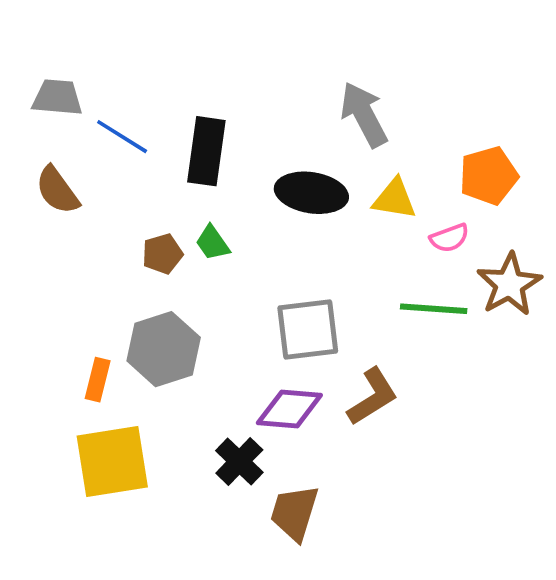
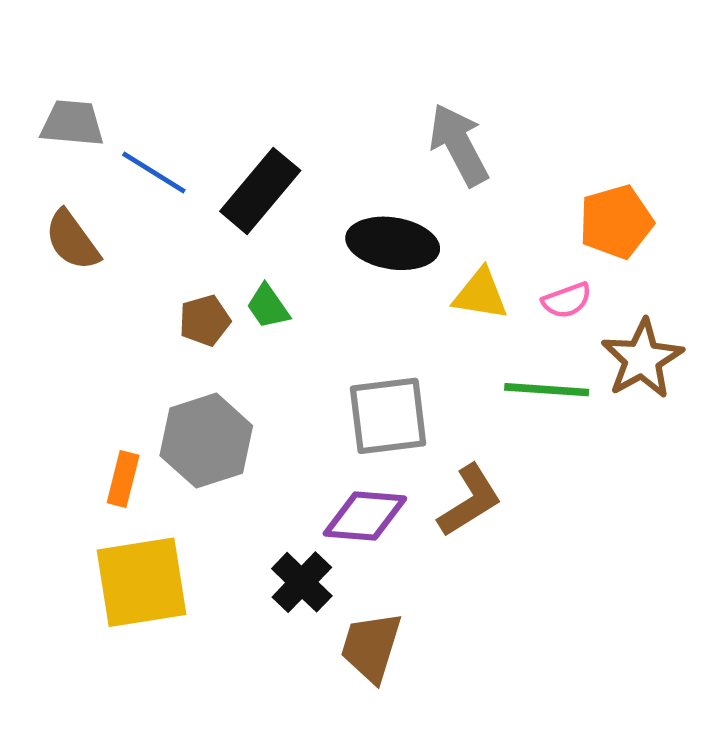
black rectangle: (206, 151) -> (260, 191), turned 32
yellow triangle: (394, 199) -> (480, 294), moved

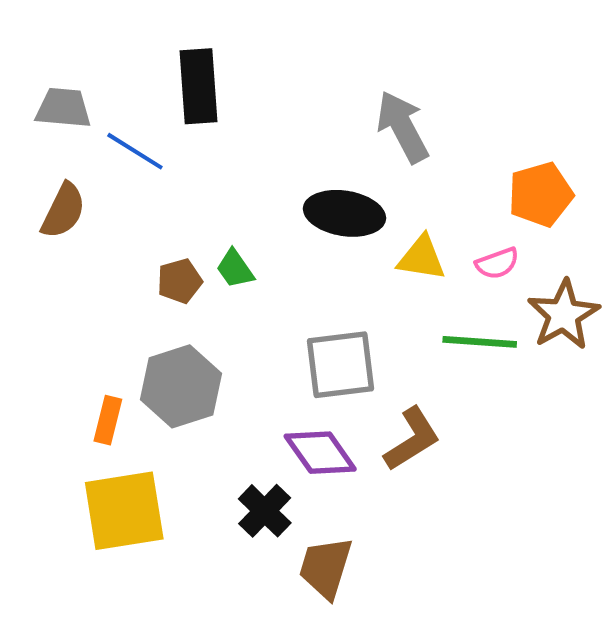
black rectangle: (260, 191) -> (198, 86), moved, turned -44
brown semicircle: (72, 240) -> (63, 211), turned -118
purple diamond: (365, 516) -> (320, 453), turned 50

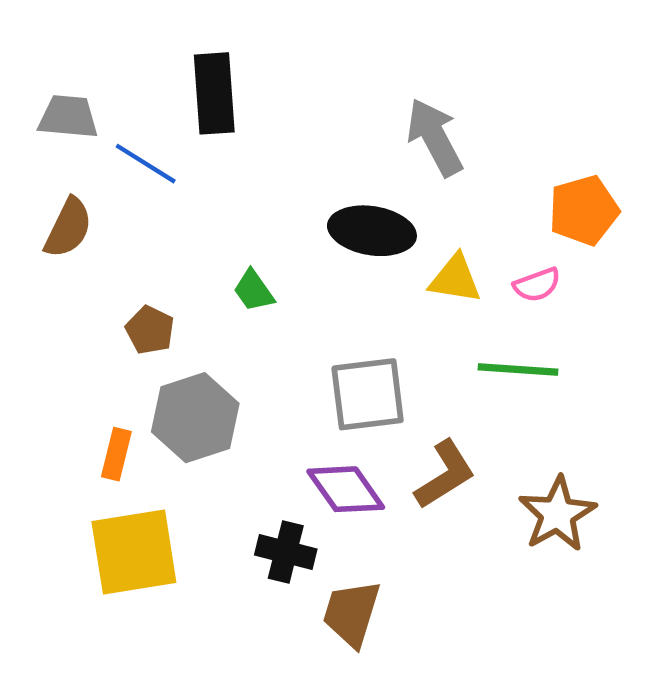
brown pentagon: (180, 281) -> (150, 330), moved, turned -30
brown star: (563, 315) -> (557, 514), moved
black cross: (265, 511) -> (286, 552), turned -30

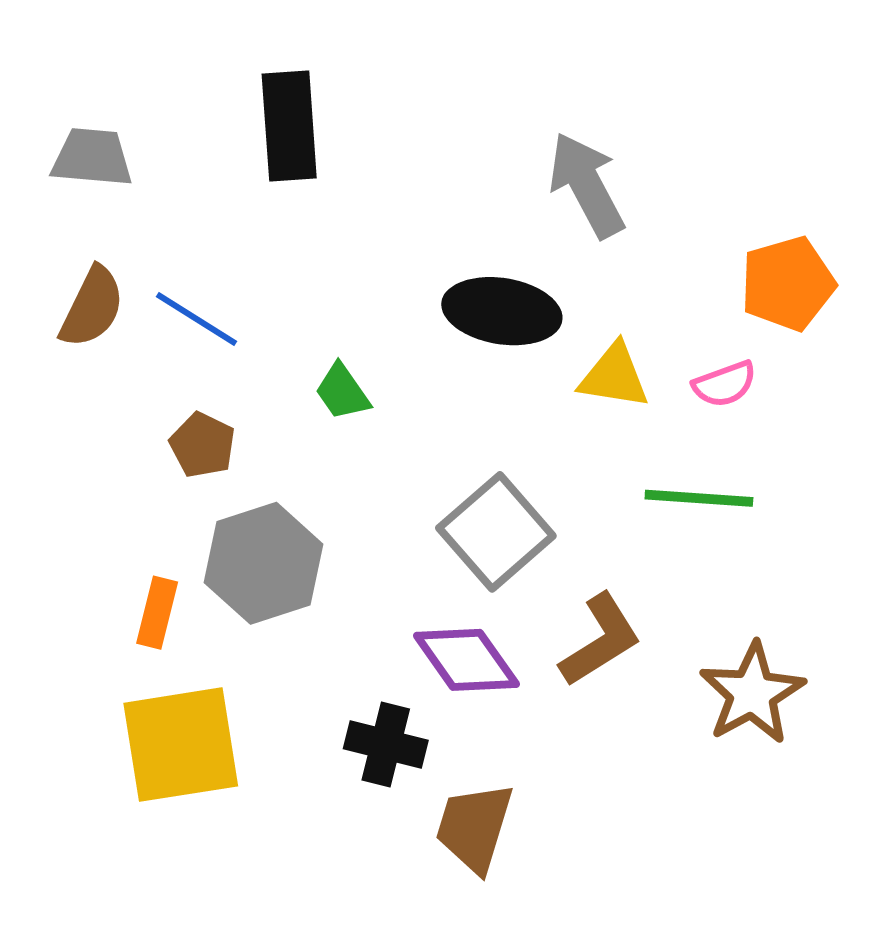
blue line: (146, 164) -> (197, 319), moved
gray square: (368, 394) -> (496, 532), turned -34

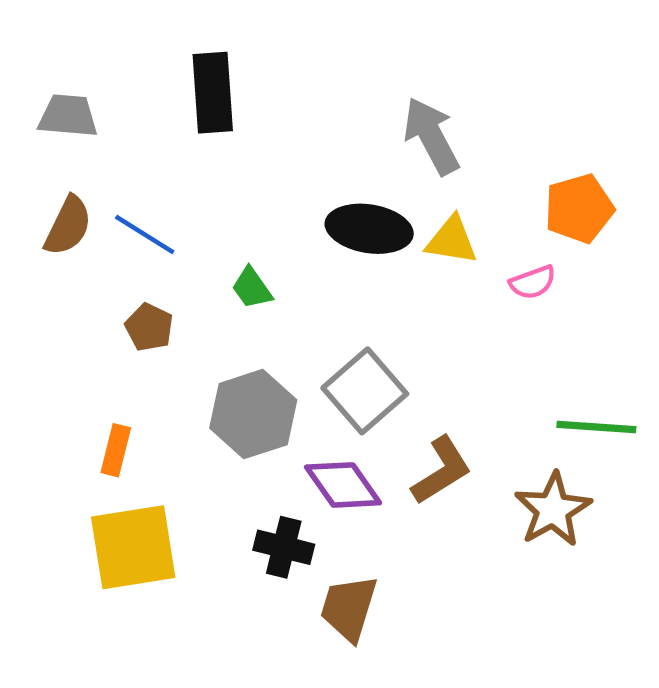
yellow triangle: (614, 376) -> (452, 240), moved
green line: (699, 498) -> (596, 427), moved
gray hexagon: (264, 563) -> (253, 414), moved

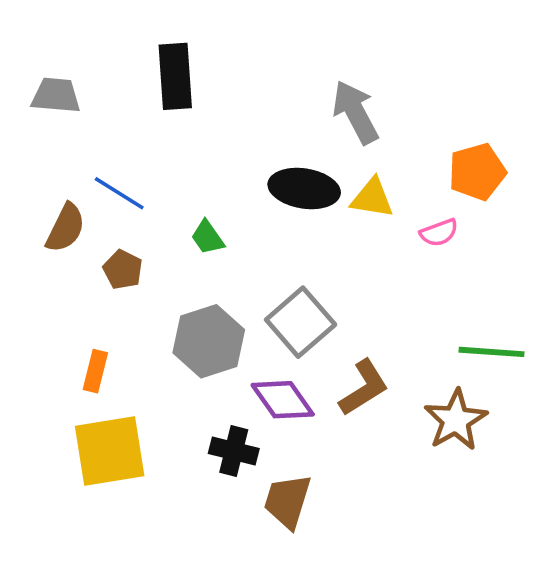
brown semicircle: (68, 226) -> (66, 228), moved

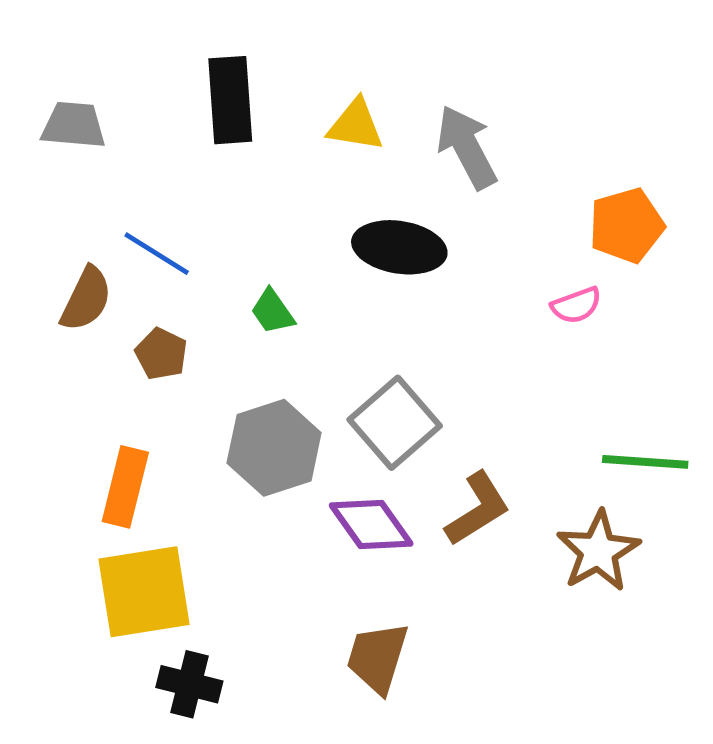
yellow triangle: (372, 198) -> (355, 125), moved
orange rectangle: (95, 371) -> (125, 487), size x1.4
black cross: (234, 451) -> (189, 684), moved

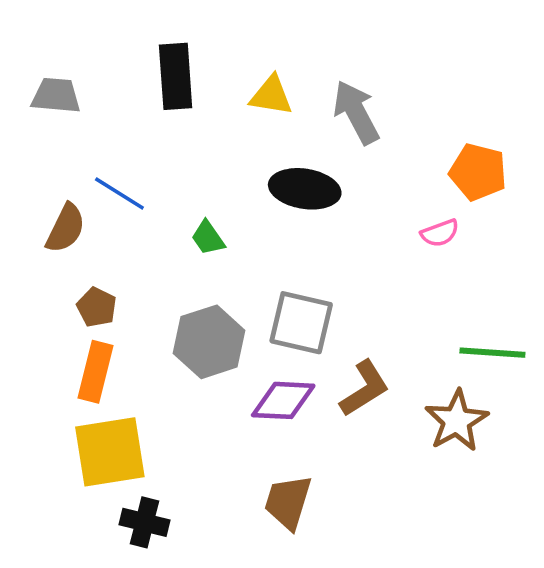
orange pentagon: (626, 225) -> (478, 172), turned 30
brown pentagon: (161, 354) -> (97, 307), moved
gray square: (395, 423) -> (301, 323), turned -36
purple diamond: (371, 525) -> (283, 400), turned -52

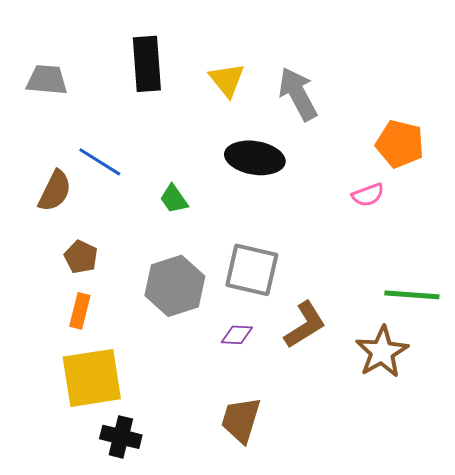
yellow triangle: (271, 96) -> (227, 80), turned 42
orange rectangle: (95, 372) -> (80, 311), size x0.7
purple diamond: (283, 400) -> (237, 335), size x0.6

